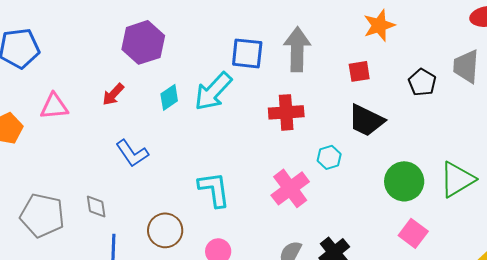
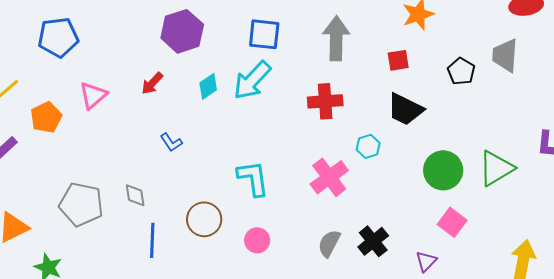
blue square: (247, 53) -> (264, 34), moved
pink triangle: (54, 106) -> (93, 95), turned -36
blue L-shape: (132, 153) -> (171, 142), size x0.7

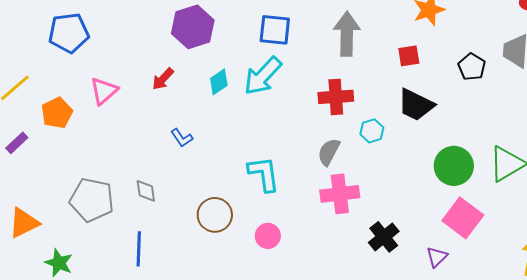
cyan hexagon: (368, 146) -> (372, 131), moved
pink cross: (329, 177) -> (340, 194), moved, turned 30
pink square: (452, 222) -> (463, 218), size x1.4
blue line: (152, 240) -> (139, 249), moved
gray semicircle: (329, 243) -> (329, 152), moved

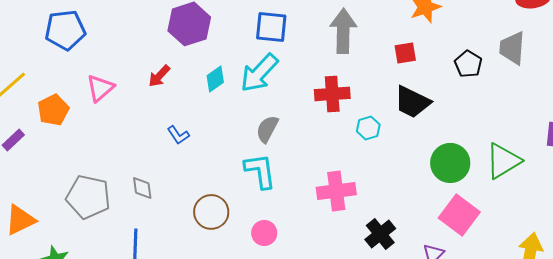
gray semicircle: (329, 152) -> (267, 129), moved

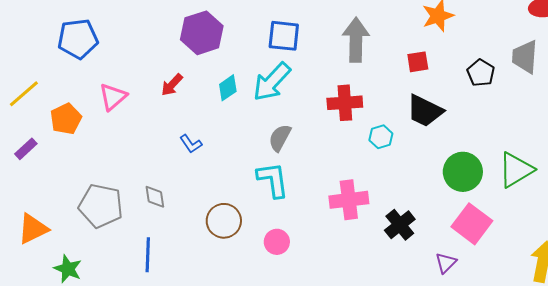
black cross: (380, 234) -> (400, 225), moved

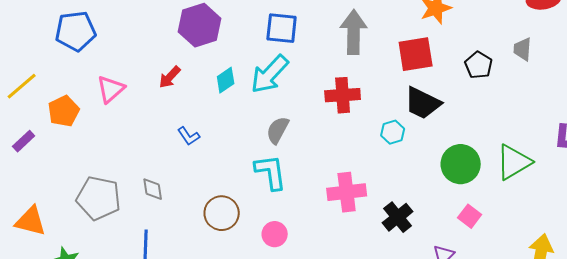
gray trapezoid: (525, 57) -> (523, 49), size x0.7
red square: (418, 62) -> (416, 54), size x1.6
cyan hexagon: (381, 137) -> (393, 132), moved
pink square: (472, 224) -> (470, 216), size x0.6
orange triangle: (33, 229) -> (31, 221), turned 40

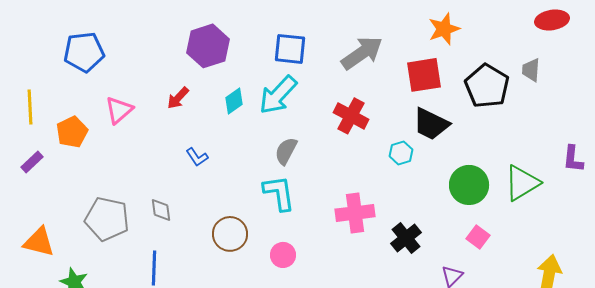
gray arrow: (354, 32) -> (362, 53), turned 54
black pentagon: (479, 65) -> (487, 86), size x1.6
yellow line: (22, 86) -> (30, 107), turned -52
red cross: (343, 95) -> (351, 116), turned 32

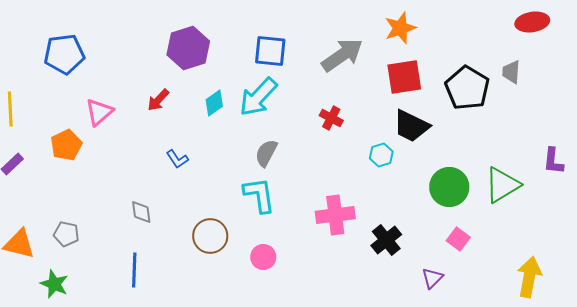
orange star: (444, 29) -> (400, 28), moved
red cross: (351, 116) -> (331, 118), size x0.7
orange pentagon: (72, 132) -> (66, 145), moved
gray pentagon: (107, 219) -> (66, 234), moved, size x0.6

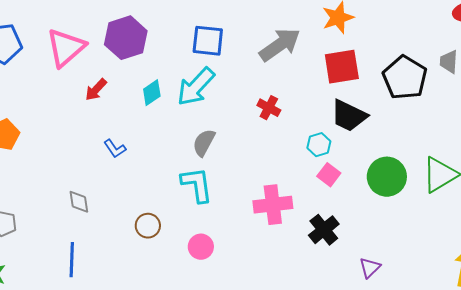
pink triangle: (99, 112) -> (66, 48), moved, size x1.4
brown circle: (210, 236) -> (148, 226), size x0.7
pink square: (458, 239) -> (329, 175), moved

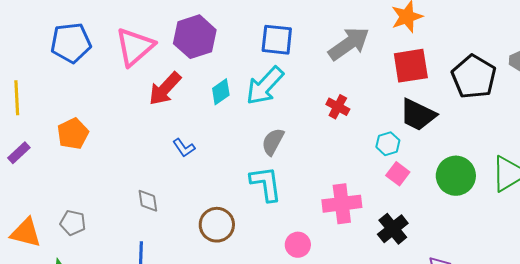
red arrow: (96, 90) -> (165, 89), size x1.5
brown circle: (148, 226) -> (217, 225), size x1.4
pink circle: (201, 247) -> (298, 245), moved

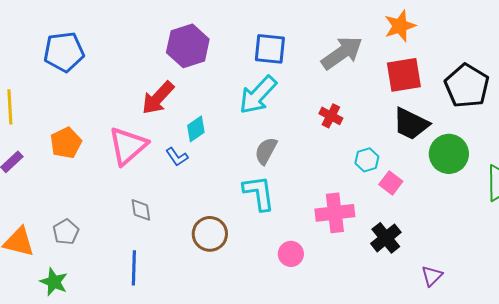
pink triangle: (135, 47) -> (128, 146), moved
cyan diamond: (221, 92) -> (196, 129), moved
cyan hexagon: (388, 144) -> (367, 160), moved
green circle: (456, 176) -> (449, 154), moved
gray pentagon: (73, 223) -> (66, 232), turned 30

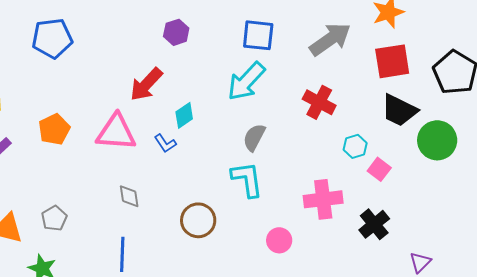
purple hexagon: (188, 46) -> (176, 32), size x0.6
red cross: (331, 116) -> (319, 102), size x1.4
pink triangle: (128, 146) -> (116, 132), turned 45

